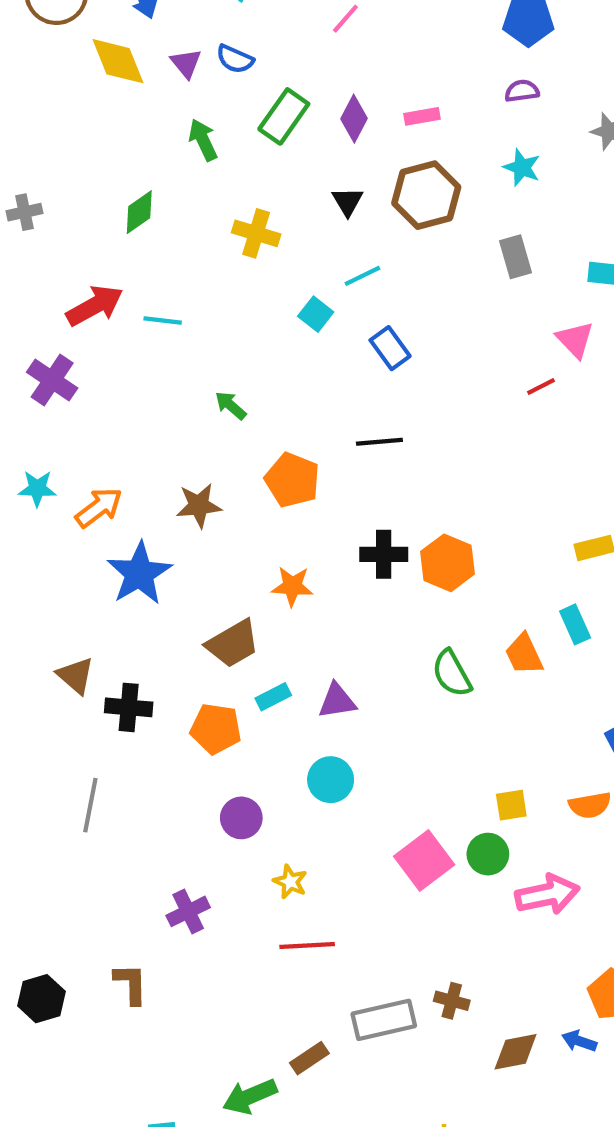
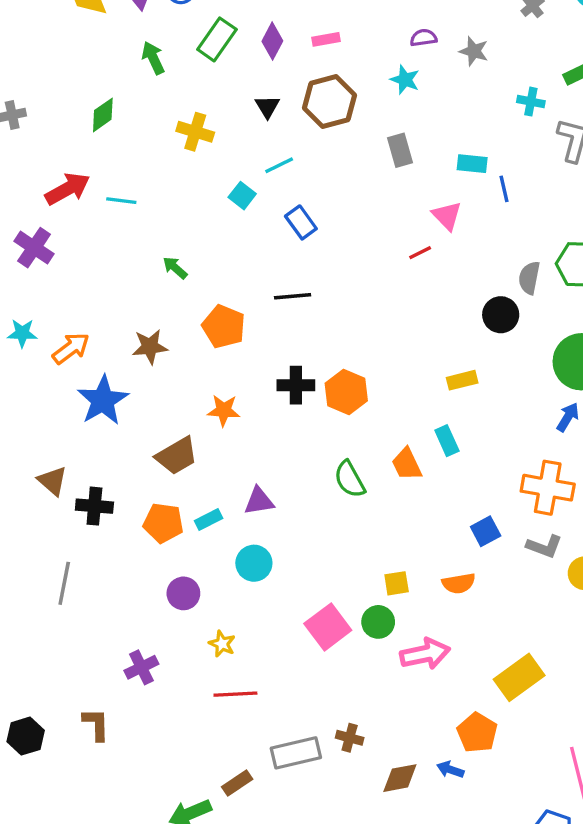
purple semicircle: (522, 91) -> (423, 38), moved
cyan rectangle: (273, 697) -> (209, 520), moved

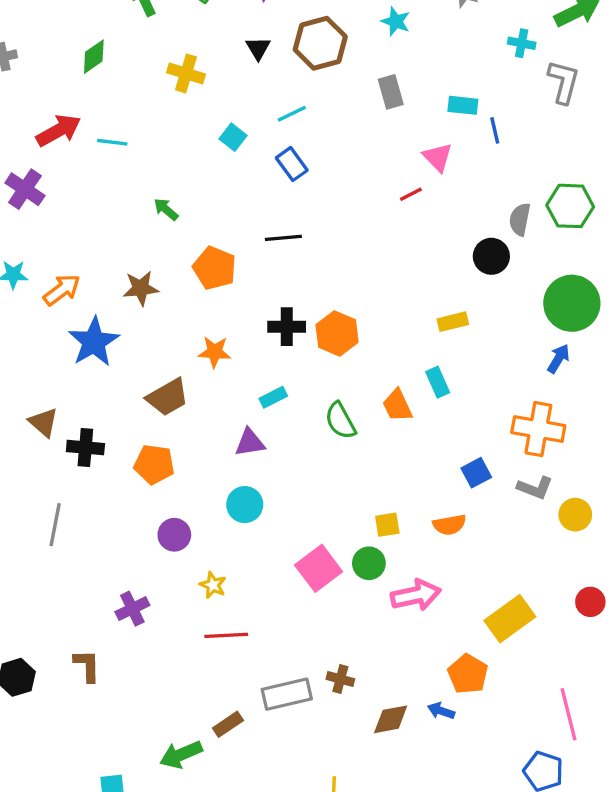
cyan line: (279, 165) -> (292, 114), moved
cyan rectangle: (209, 520) -> (273, 397), moved

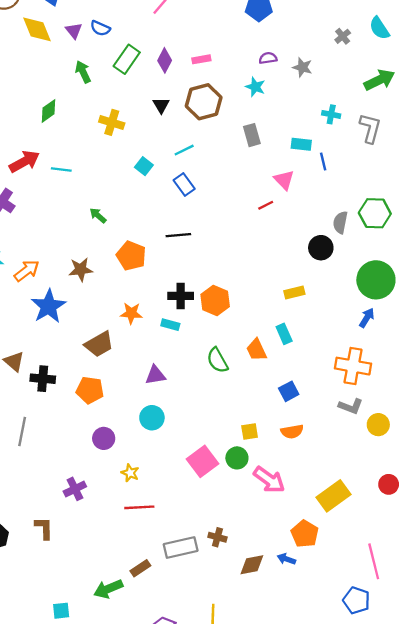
cyan cross: (522, 43) -> (331, 114), moved
cyan rectangle: (273, 397) -> (170, 325), moved, turned 42
blue square: (476, 473) -> (289, 391), moved
pink arrow: (416, 595) -> (269, 480), turned 48

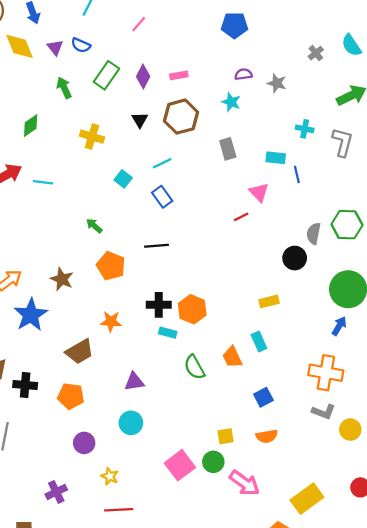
green arrow: (98, 216) -> (94, 226), moved
brown star: (81, 270) -> (62, 279), turned 30
cyan rectangle: (170, 325) -> (168, 333), moved

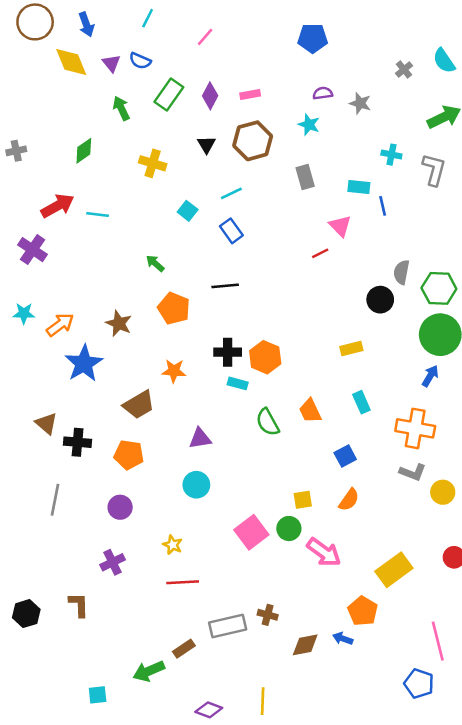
green hexagon: (347, 225) -> (439, 288), moved
cyan rectangle: (259, 342) -> (361, 402), moved
orange semicircle: (267, 436) -> (349, 500), turned -45
purple circle: (84, 443) -> (120, 507), moved

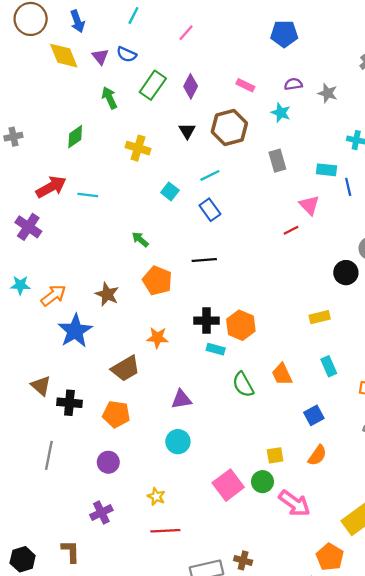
pink rectangle: (250, 95) -> (245, 85), moved, turned 36

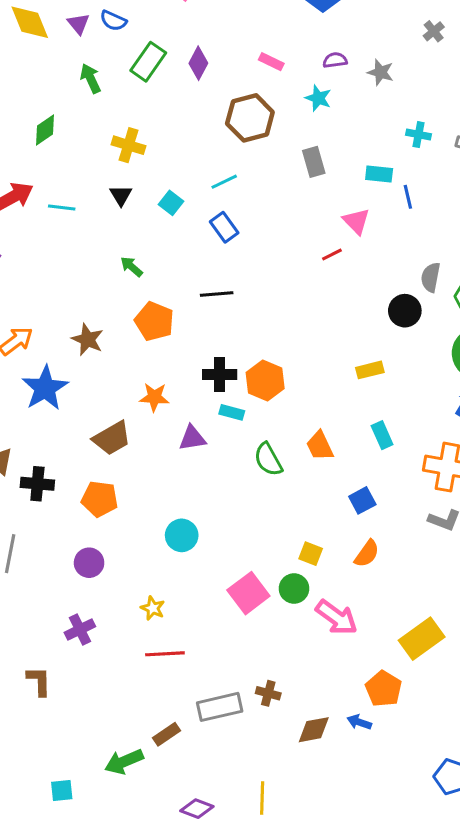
black triangle: (187, 131) -> (121, 195), moved
purple triangle: (181, 399) -> (192, 438), moved
yellow square: (275, 455) -> (311, 554), turned 30

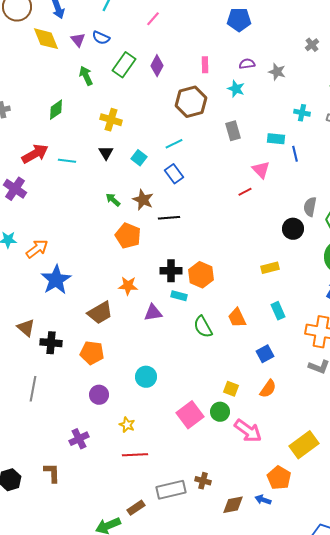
pink rectangle: (271, 62) -> (205, 65), turned 63
brown star: (88, 340) -> (143, 200), moved
purple circle: (89, 563) -> (99, 395), moved

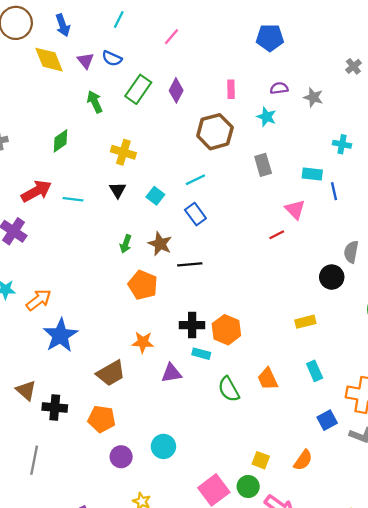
green arrow: (113, 200) -> (126, 244), turned -112
blue square: (265, 354) -> (327, 420), moved
purple circle: (99, 395) -> (121, 457), moved

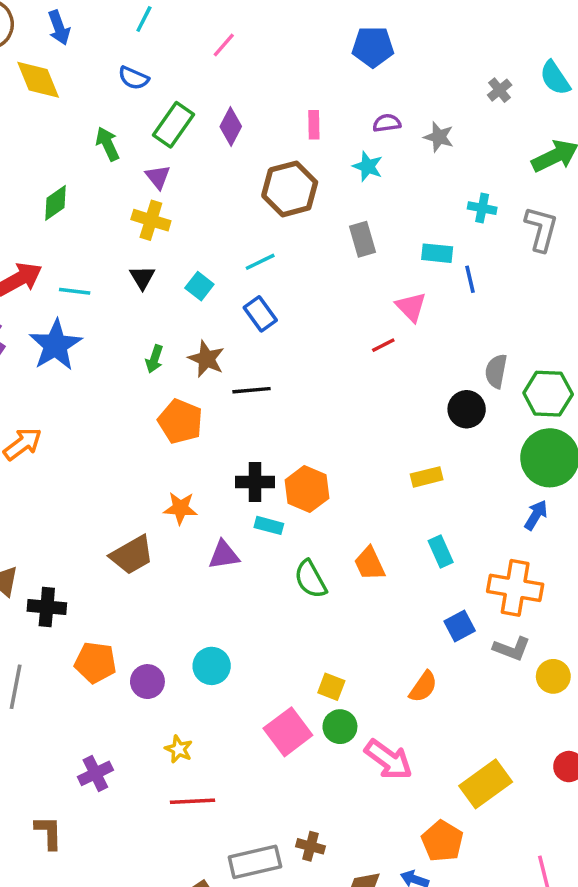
purple triangle: (86, 61) -> (158, 177), moved
blue star: (60, 335) -> (56, 345), moved
orange pentagon: (102, 419) -> (95, 662), moved
yellow square: (261, 460) -> (331, 687), moved

